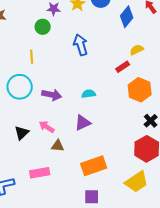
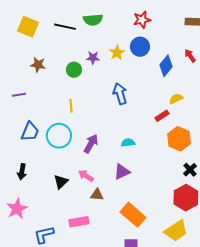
green circle: (43, 27) -> (74, 70), moved
purple arrow: (52, 95) -> (91, 144), turned -72
orange rectangle: (94, 166) -> (133, 215), turned 60

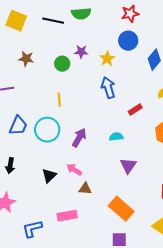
yellow star: (117, 53) -> (107, 59), moved
red rectangle: (162, 116) -> (135, 110), moved
purple triangle: (122, 172) -> (128, 166), moved, turned -30

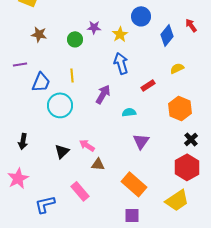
blue trapezoid: (18, 126) -> (41, 82), moved
purple arrow: (79, 138) -> (103, 94), moved
pink rectangle: (67, 216) -> (80, 191), turned 60

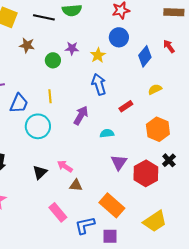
brown star: (39, 34) -> (27, 45), moved
red hexagon: (187, 167) -> (146, 173), moved
blue L-shape: (45, 204) -> (85, 225), moved

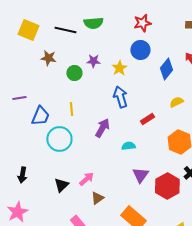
pink arrow: (65, 166) -> (86, 179), turned 105
brown triangle: (76, 185) -> (97, 198), turned -40

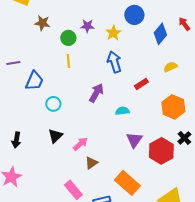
yellow line: (71, 109) -> (68, 61), moved
cyan circle: (59, 139) -> (53, 104), size x0.6
black triangle: (61, 185) -> (55, 136), moved

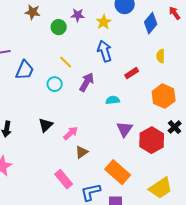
yellow line: (68, 61) -> (66, 62), moved, turned -40
yellow semicircle: (170, 67) -> (161, 56), turned -64
cyan circle: (53, 104) -> (55, 84), moved

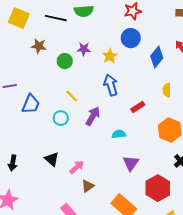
black triangle: (46, 125) -> (52, 159), turned -35
red hexagon: (152, 140) -> (158, 188), moved

